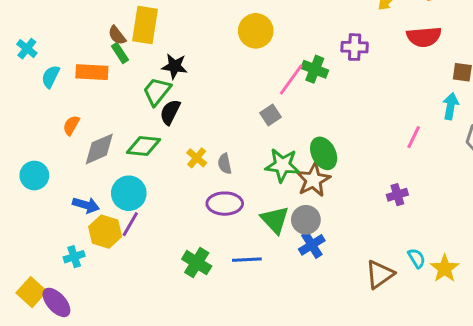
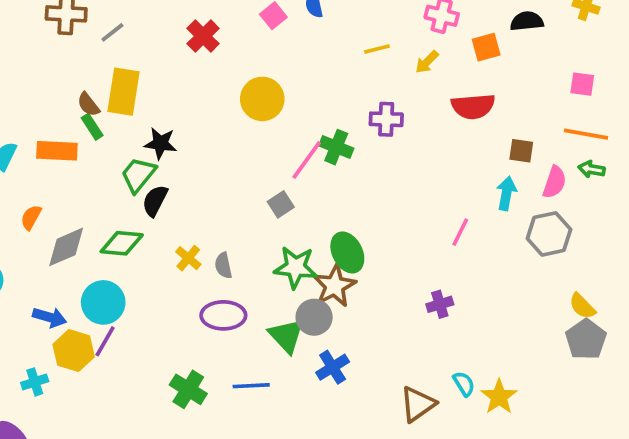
gray circle: (306, 220) -> (314, 317), moved

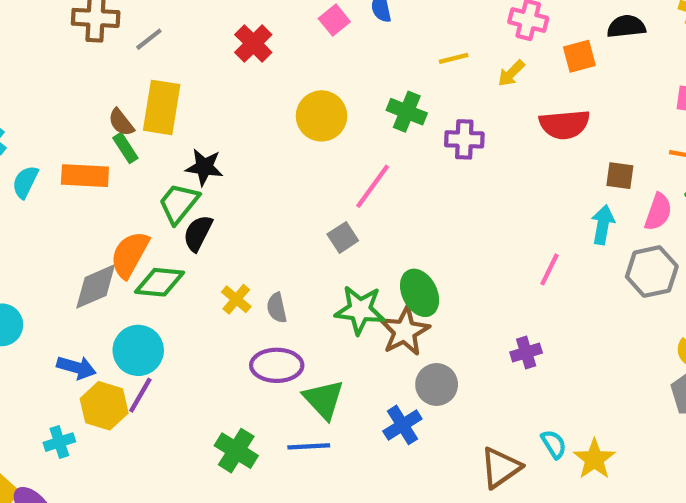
green cross: (336, 147) -> (407, 112), moved
orange semicircle: (31, 217) -> (130, 254), moved, size x1.6
gray circle: (314, 317) -> (437, 384), moved
green triangle: (286, 336) -> (324, 399), moved

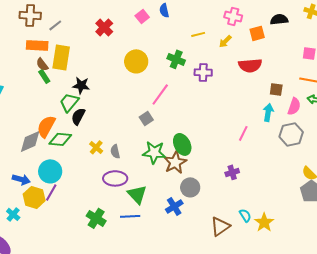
orange rectangle: (85, 176) -> (37, 45), moved
cyan cross: (59, 442) -> (13, 214), turned -32

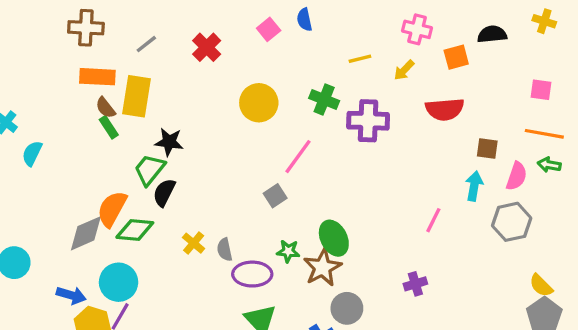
gray line: (55, 25) -> (146, 44), moved
purple cross: (203, 72) -> (368, 121), size x1.4
green star: (154, 152) -> (288, 251), size x0.6
purple ellipse: (115, 178) -> (252, 274), moved

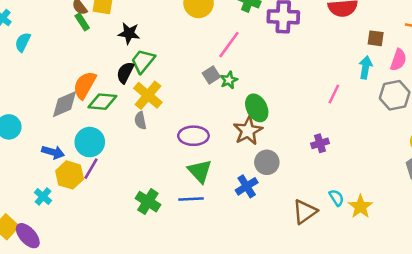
green trapezoid: (150, 170) -> (143, 61), moved
yellow cross: (194, 243) -> (148, 95), moved, size x1.6
gray semicircle: (225, 250) -> (140, 121), moved
green star: (288, 251) -> (229, 80), moved, turned -30

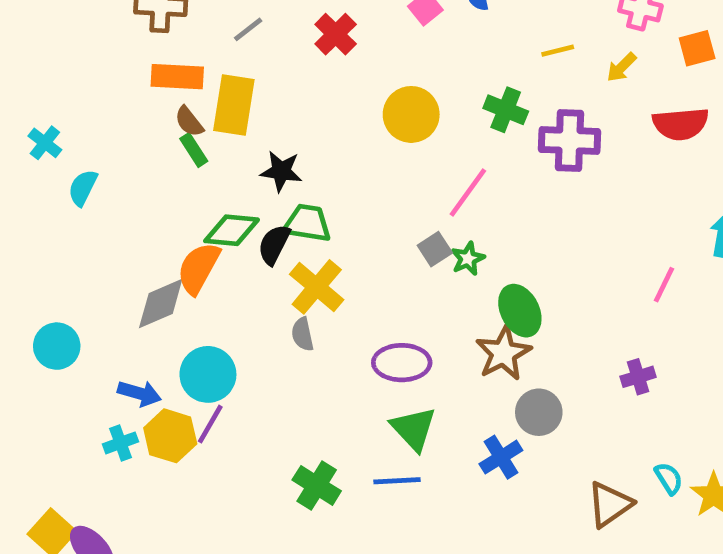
green trapezoid: (143, 61) -> (307, 223), turned 60
green diamond: (102, 102) -> (232, 230), moved
cyan cross: (43, 196) -> (121, 443), moved, turned 30

